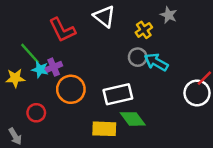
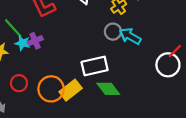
orange circle: (71, 89) -> (51, 89), moved
yellow rectangle: (104, 129) -> (71, 90), moved, turned -40

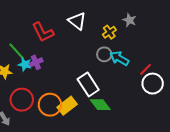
red line: (175, 51) -> (146, 69), moved
white rectangle: (95, 66) -> (88, 85), turned 70
red circle: (19, 83) -> (22, 100), size x1.5

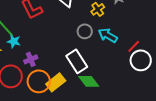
gray circle: (104, 54) -> (85, 31), moved
purple cross: (36, 62) -> (31, 59), moved

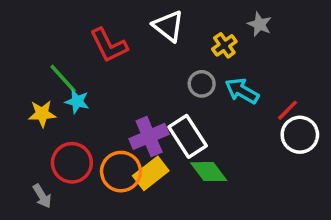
purple cross: (31, 59) -> (149, 136), moved, size x1.5

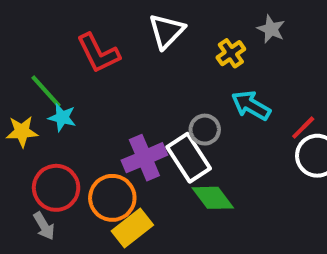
white triangle: (168, 26) -> (167, 31), turned 36
gray circle: (202, 84) -> (205, 130), moved
yellow rectangle: (151, 173) -> (132, 228), moved
gray arrow: (42, 196) -> (44, 226), moved

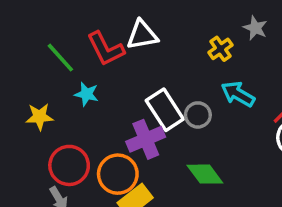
white triangle: (167, 31) -> (142, 35), moved, turned 36
green line: (46, 91) -> (60, 58), moved
cyan star: (62, 117) -> (87, 94), moved
white rectangle: (189, 158) -> (165, 110), moved

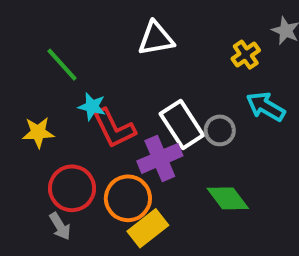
red L-shape: (106, 49) -> (114, 128), moved

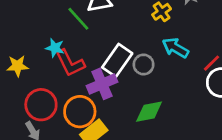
green line: (62, 65) -> (78, 19), moved
white rectangle: (182, 124) -> (117, 60), turned 68
green diamond: (228, 198) -> (149, 112), turned -64

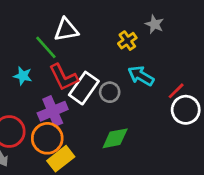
red L-shape: (70, 63) -> (64, 77), moved
purple cross: (102, 84) -> (53, 111), moved

